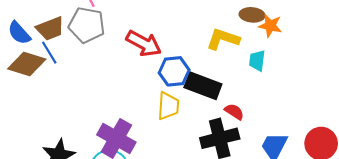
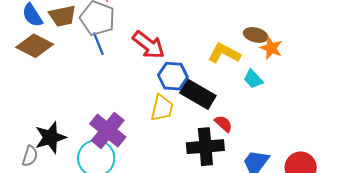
blue line: (49, 53) -> (98, 44), moved
cyan trapezoid: (257, 61) -> (253, 79), turned -60

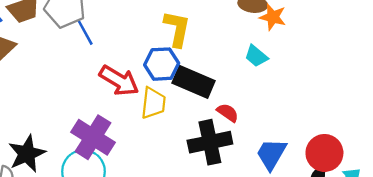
blue line: (98, 44) -> (85, 32), moved
red arrow: (149, 45) -> (119, 81), moved
yellow L-shape: (224, 53) -> (177, 29), moved, turned 80

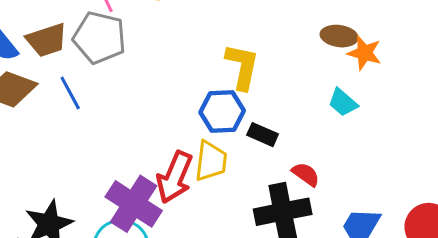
blue line: (85, 32) -> (70, 93), moved
red arrow: (119, 81) -> (175, 177), moved, turned 81
black rectangle: (193, 82) -> (263, 135), size x0.6

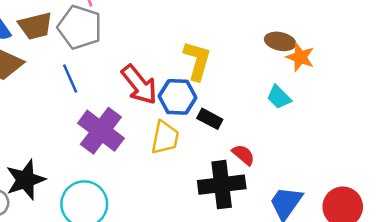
blue line: (70, 93) -> (70, 78), moved
red arrow: (175, 177) -> (139, 85), moved, turned -66
purple cross: (134, 204) -> (101, 131), moved

